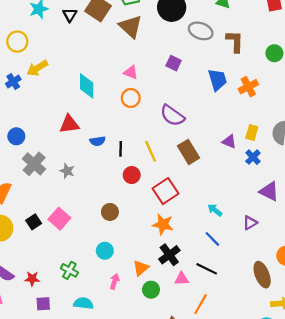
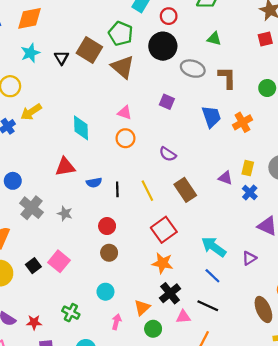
purple semicircle: (172, 116) -> (168, 154), size x0.7
red circle: (132, 175) -> (107, 226), moved
cyan arrow: (215, 210) -> (214, 247), size x1.6

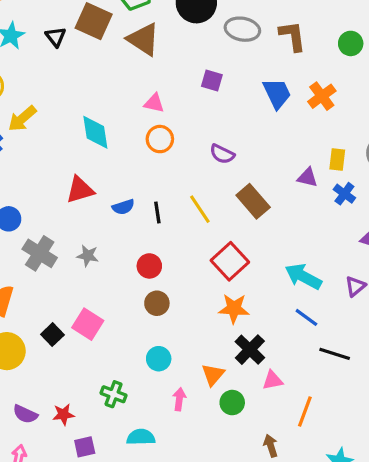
black line: (208, 306) -> (335, 354), moved

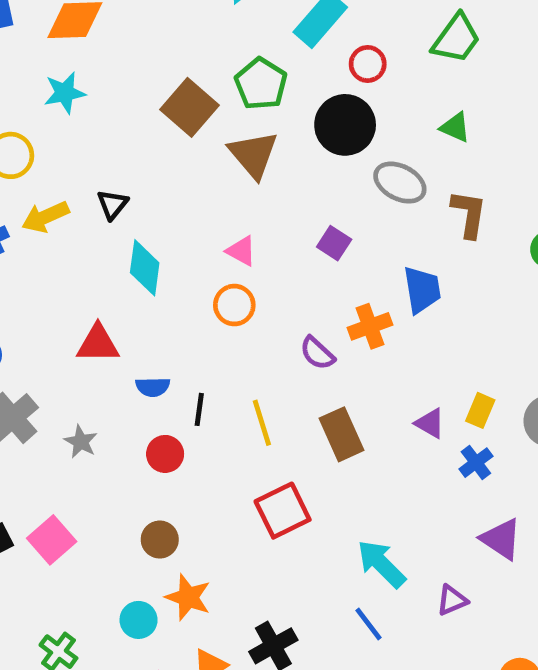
black triangle: (56, 37) -> (112, 204), moved
orange cross: (322, 96) -> (370, 326), moved
red circle: (149, 266) -> (165, 454), moved
orange star: (234, 308) -> (188, 597), moved

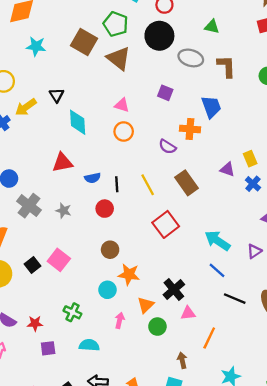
cyan star: (65, 93) -> (36, 46), moved, turned 30
orange cross: (370, 326) -> (190, 129), turned 36
yellow rectangle: (480, 410) -> (250, 159), turned -35

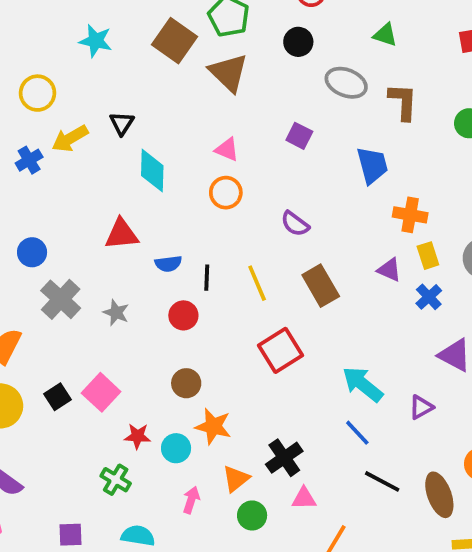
black circle: (159, 36) -> (298, 42), size x0.6
orange cross: (190, 129) -> (410, 215), moved
red star: (35, 323) -> (137, 436), moved

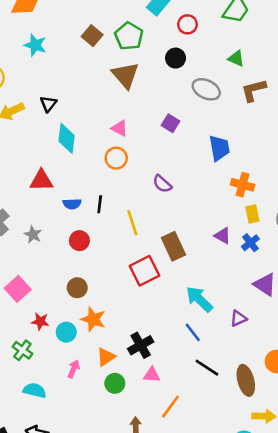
brown square: (174, 41) -> (92, 36), moved, size x0.7
brown L-shape: (403, 102) -> (254, 90), moved, turned -112
purple triangle: (389, 270) -> (223, 236), moved
black line: (207, 278) -> (100, 204), moved
brown rectangle: (321, 286) -> (173, 246), moved

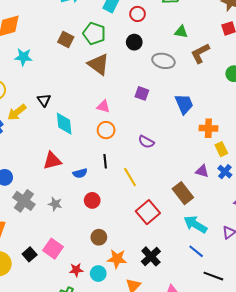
black line: (100, 204) -> (105, 161), moved
brown rectangle: (173, 246) -> (183, 193), moved
black cross: (141, 345) -> (151, 256), moved

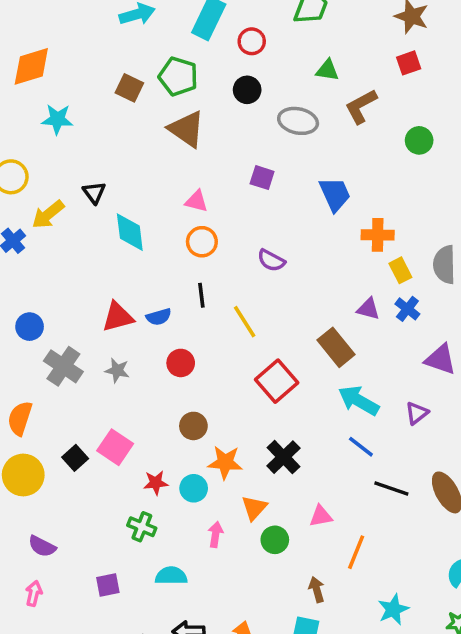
red triangle: (52, 161) -> (118, 317), moved

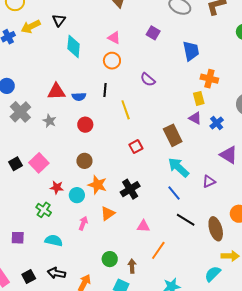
yellow rectangle: (400, 270) -> (199, 98), moved
red square: (277, 381) -> (136, 147), size x0.6
green circle: (275, 540) -> (110, 259), moved

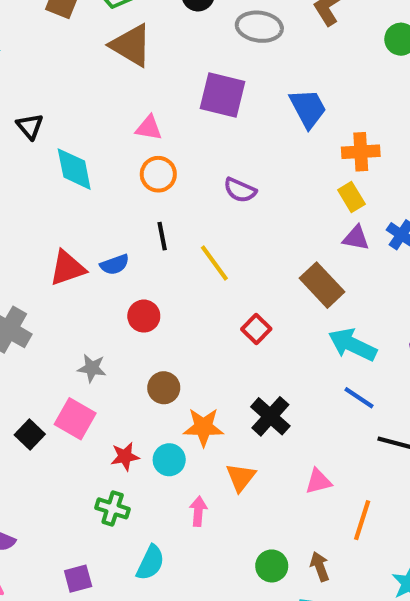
purple square: (153, 33) -> (223, 95), size x1.6
gray star: (49, 121) -> (92, 368), moved
cyan semicircle: (54, 240) -> (150, 563), turned 120

